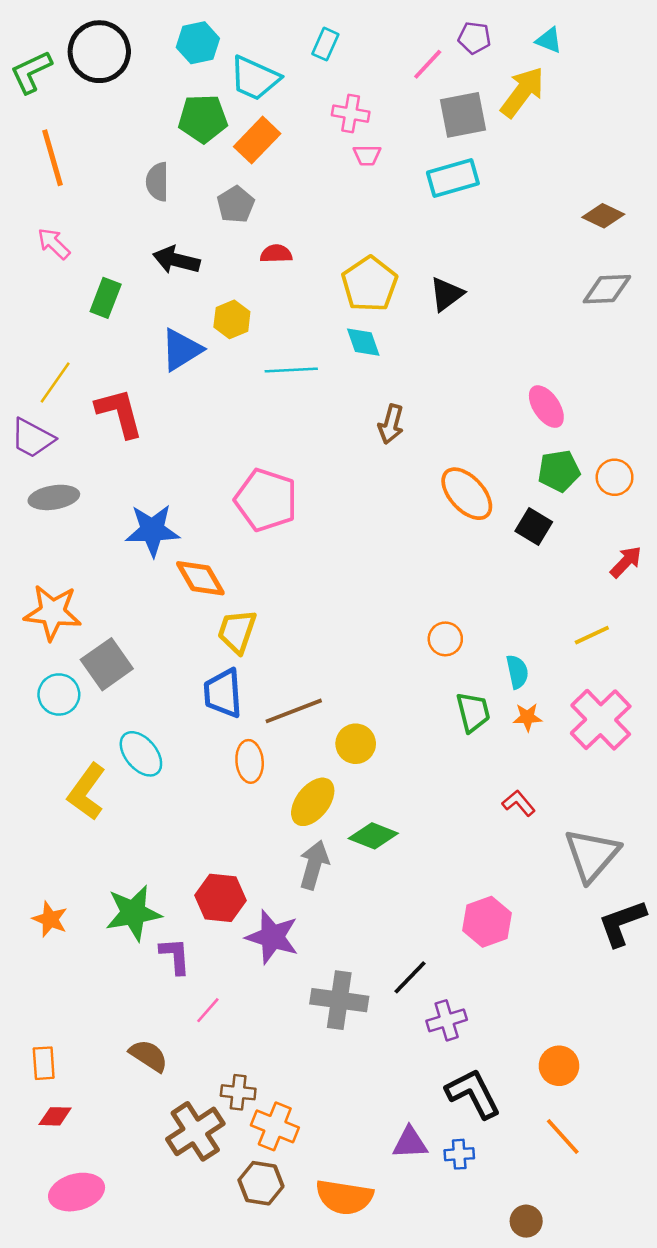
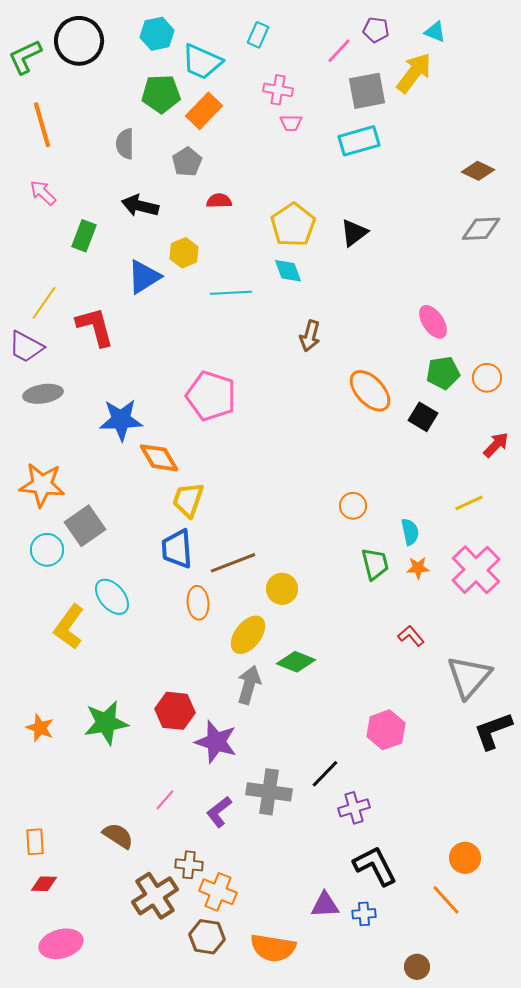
purple L-shape: (175, 956) -> (219, 812), moved, turned -124
orange circle: (559, 1066) -> (465, 858), moved

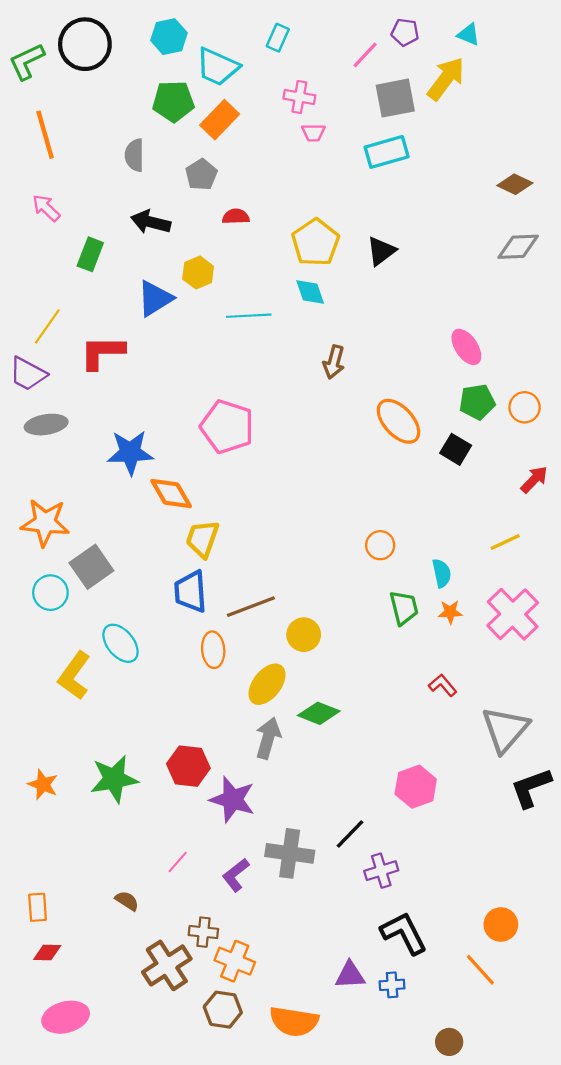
red L-shape: (95, 327) -> (102, 352), turned -75
brown semicircle: (118, 836) -> (127, 901), size x0.7

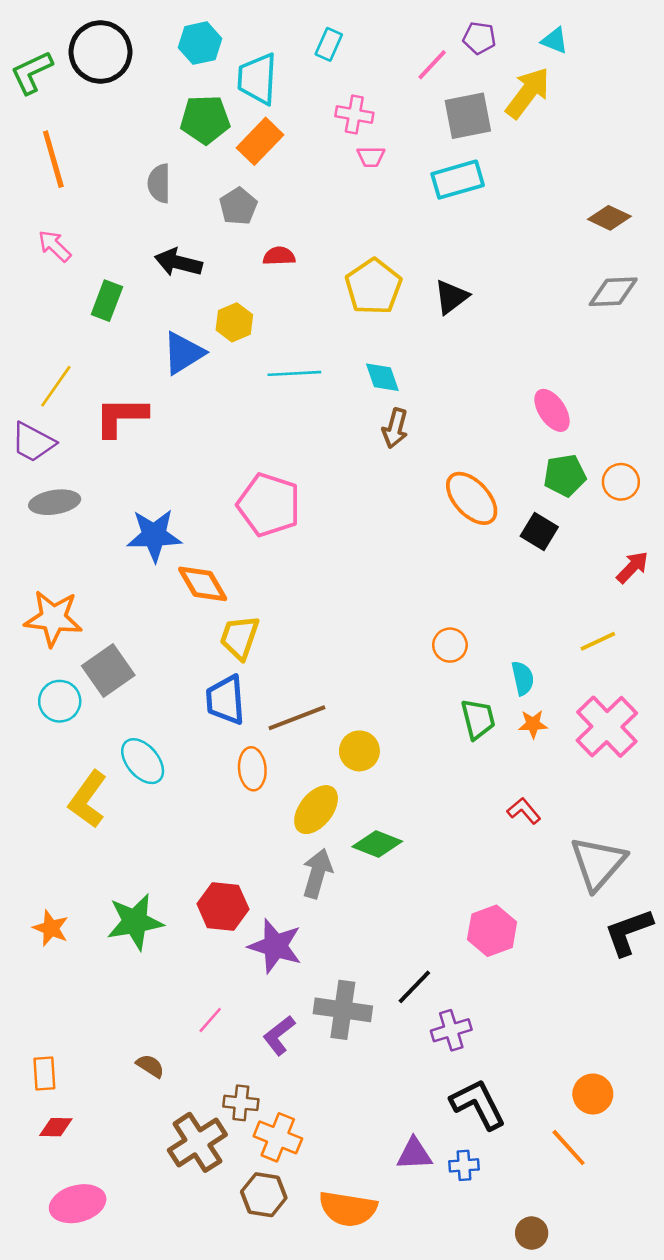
cyan trapezoid: (217, 67) -> (257, 79), turned 69
cyan diamond: (310, 292) -> (382, 377), moved

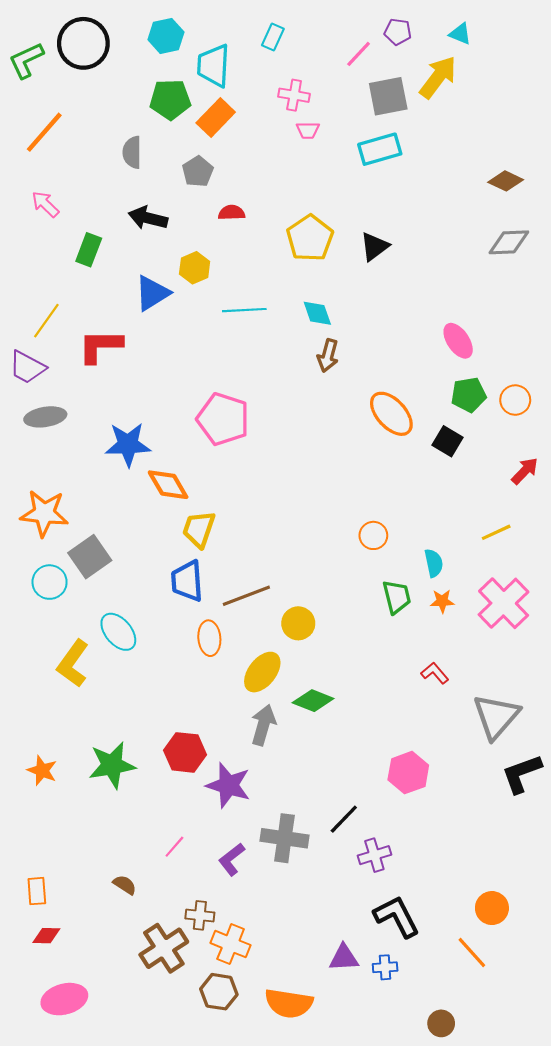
orange line: (53, 159) -> (44, 132), turned 57

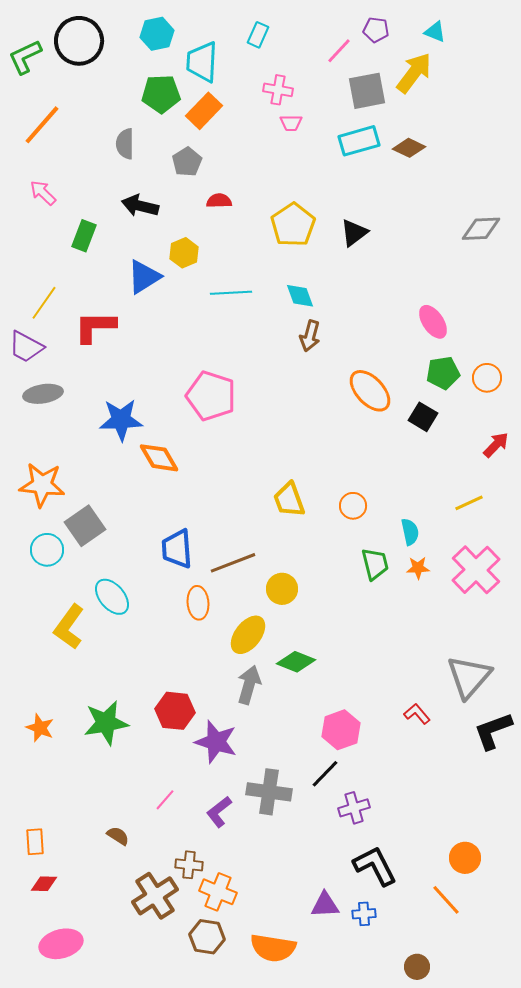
brown diamond: (506, 181) -> (409, 148), moved
yellow trapezoid: (199, 529) -> (289, 500), moved, turned -39
red L-shape: (435, 673) -> (417, 714), moved
pink hexagon: (408, 773) -> (341, 730), moved

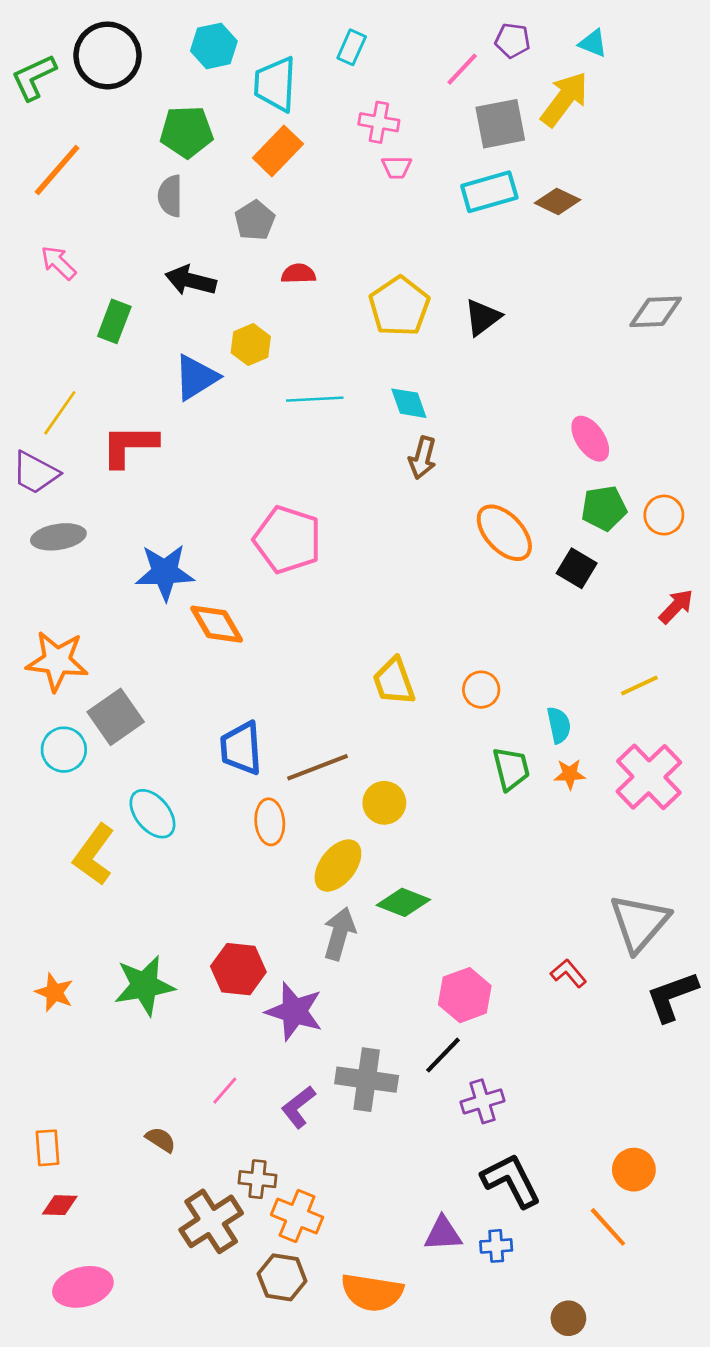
green pentagon: (161, 94) -> (187, 132), moved

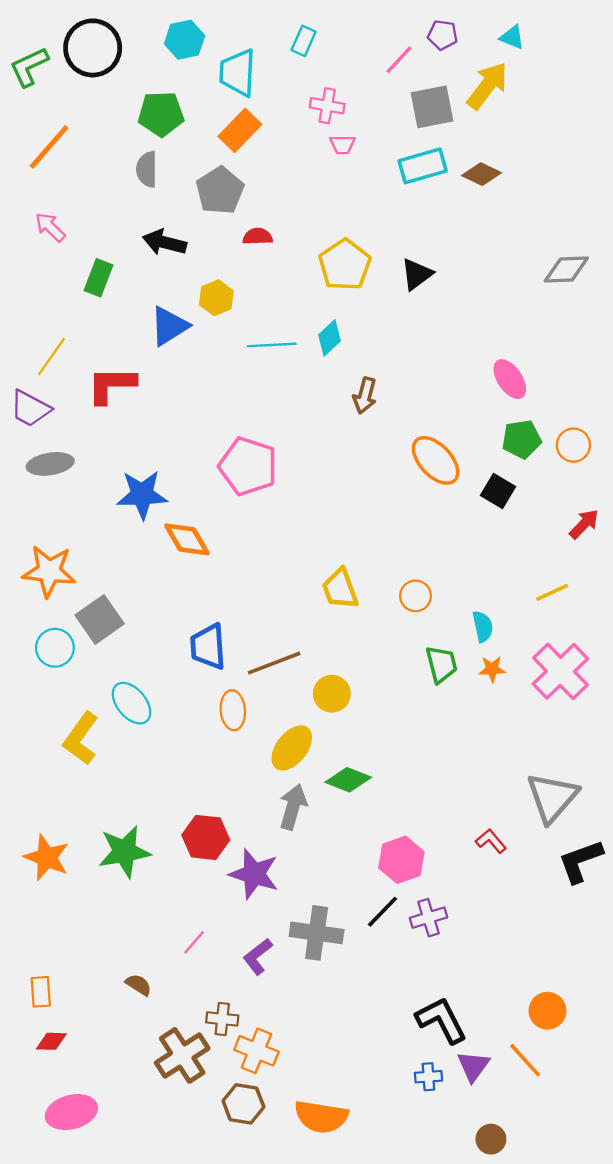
gray pentagon: (255, 220) -> (220, 191), size x1.4
cyan diamond: (409, 403) -> (329, 338), moved, turned 66
orange star: (54, 992) -> (47, 858), size x1.4
purple cross: (483, 1101) -> (428, 918), moved
purple triangle: (443, 1234) -> (473, 1066), moved, turned -51

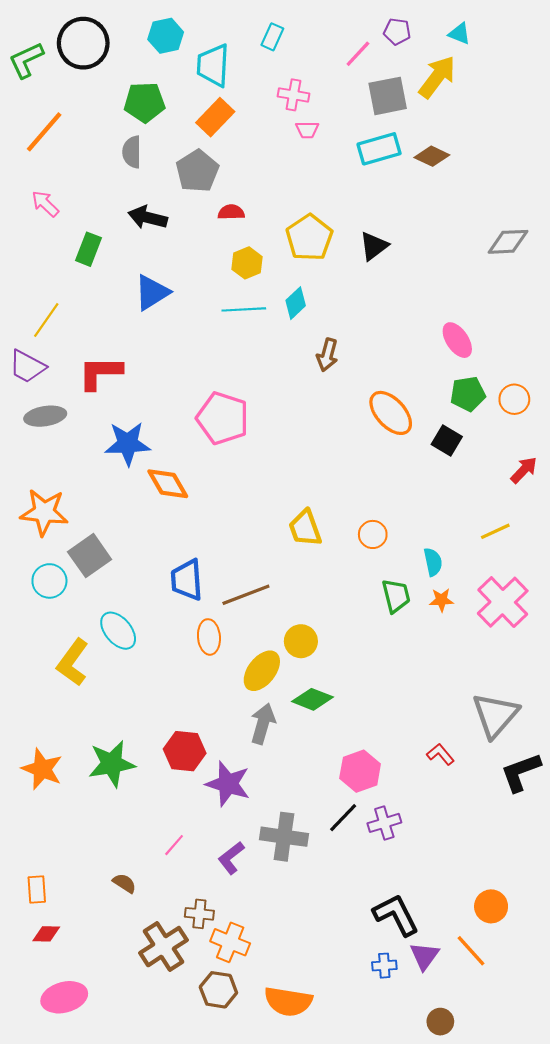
yellow hexagon: (216, 298) -> (247, 263), moved
red L-shape: (111, 385) -> (100, 373), moved
yellow circle: (332, 694) -> (301, 641), moved

